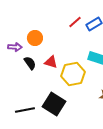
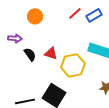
orange circle: (35, 38) -> (35, 16), moved

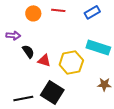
red line: (75, 13) -> (58, 10), moved, turned 48
red triangle: (51, 53) -> (44, 60), moved

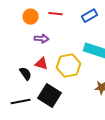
purple arrow: (13, 35) -> (42, 39), moved
black semicircle: (28, 51) -> (26, 74), moved

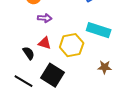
black line: (21, 102) -> (24, 81), turned 42

